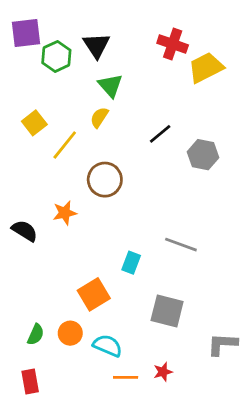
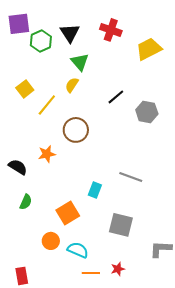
red cross: (173, 44) -> (111, 30), moved
green semicircle: (36, 334) -> (26, 202), moved

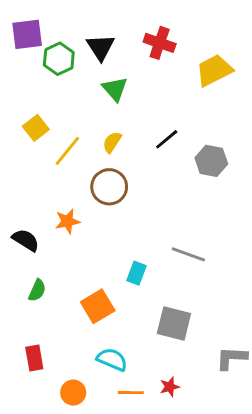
yellow semicircle: (72, 85) -> (112, 142), moved
orange circle: (51, 241) -> (73, 393), moved
red rectangle: (22, 276) -> (34, 358), moved

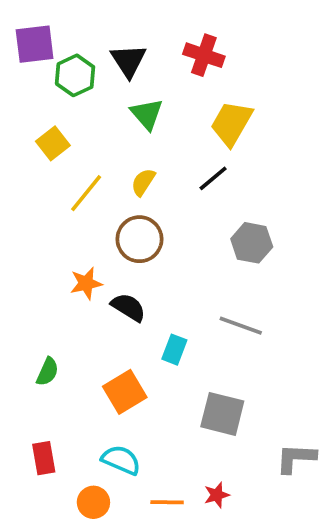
yellow trapezoid: (214, 70) -> (231, 123), moved, turned -33
yellow square: (36, 128) -> (53, 143), moved
gray hexagon: (211, 161) -> (252, 243), moved
black semicircle: (26, 240) -> (128, 307), moved
cyan semicircle: (112, 359) -> (121, 460), moved

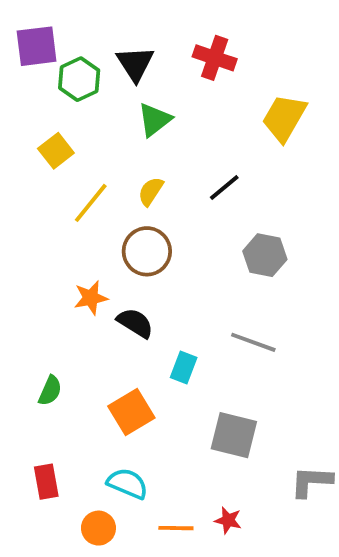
green triangle: (147, 114) -> (155, 120), turned 33
yellow trapezoid: (231, 123) -> (284, 118), moved
red star: (217, 495) -> (228, 520), turned 30

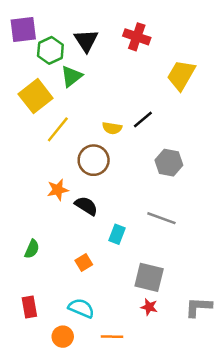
green triangle: (155, 120) -> (71, 76), moved
yellow square: (56, 151) -> (36, 96), size x1.5
yellow semicircle: (151, 191) -> (112, 128), moved, turned -114
orange square: (131, 412) -> (84, 263), size x0.6
red star: (228, 520) -> (149, 307), moved

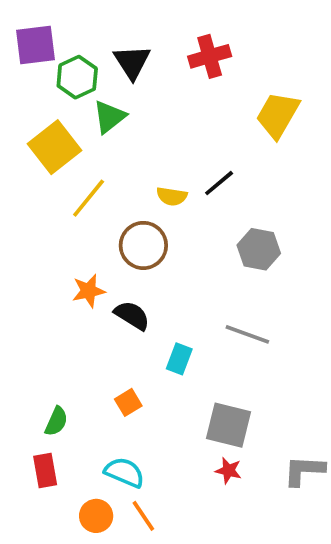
red cross: (137, 37) -> (210, 56), turned -35
green semicircle: (32, 249) -> (56, 421), moved
orange line: (112, 337) -> (143, 516), moved, turned 55

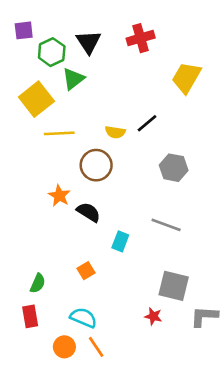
purple square: (36, 45) -> (24, 30), size x0.7
yellow line: (89, 198) -> (59, 133), turned 48
orange star: (89, 291) -> (59, 196), turned -30
gray square: (228, 425) -> (174, 286), moved

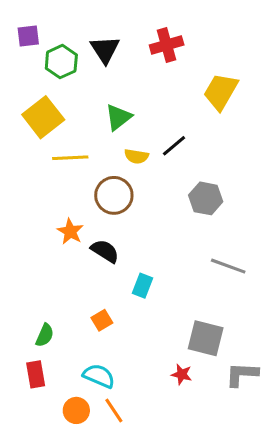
green triangle: (73, 79) -> (118, 117), moved
gray line: (166, 225) -> (228, 266), moved

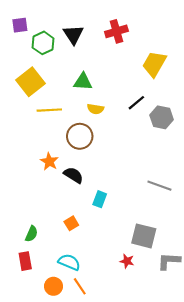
green triangle: (118, 117) -> (83, 82), turned 42
black line: (174, 146) -> (136, 103), moved
gray hexagon: (206, 198) -> (162, 117), moved

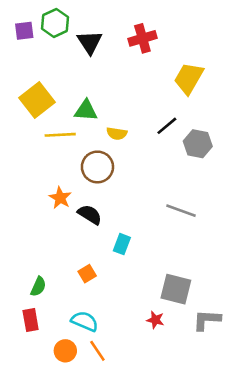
green hexagon: (43, 43) -> (55, 23), moved
green triangle: (83, 82) -> (86, 110), moved
gray line: (159, 186) -> (181, 211), moved

